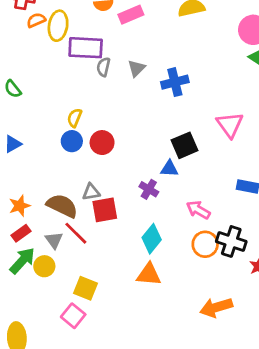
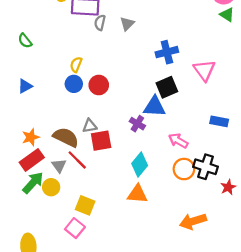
blue cross: (175, 82) -> (167, 52), moved
blue triangle: (169, 169) -> (154, 107), size x1.5
red rectangle: (21, 233) -> (32, 160), size x1.5

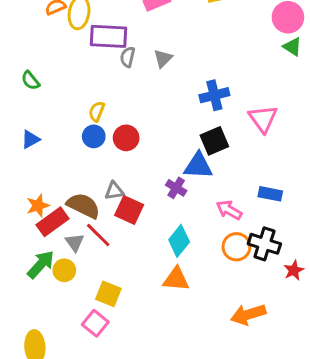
blue rectangle: (219, 121) -> (270, 194), moved
red square: (101, 141) -> (129, 210), turned 35
red rectangle: (32, 160) -> (53, 222), moved

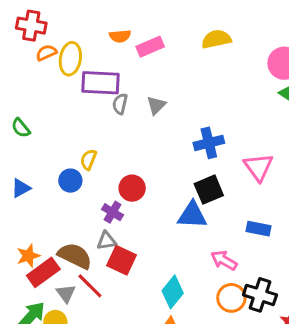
blue circle: (94, 136) -> (70, 181), moved
red circle: (126, 138) -> (132, 188), moved
purple cross: (176, 188) -> (113, 212), moved
blue rectangle: (270, 194) -> (258, 229), moved

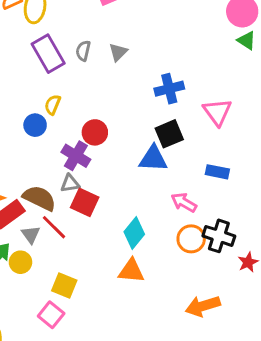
purple rectangle: (100, 83) -> (48, 54), moved, turned 57
purple cross: (113, 212) -> (76, 156), size x1.4

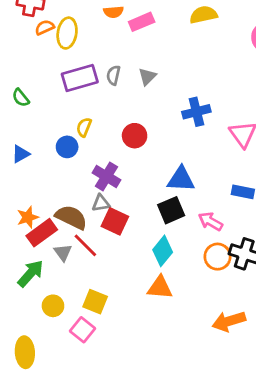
purple rectangle: (48, 54) -> (80, 78), turned -76
red circle: (95, 132) -> (135, 136), moved
black square: (169, 134) -> (171, 210), moved
yellow circle: (20, 262) -> (53, 306), moved

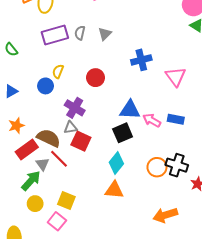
orange star: (28, 217) -> (16, 126), moved
pink arrow: (210, 221) -> (152, 120), moved
green arrow: (30, 273) -> (31, 181), moved

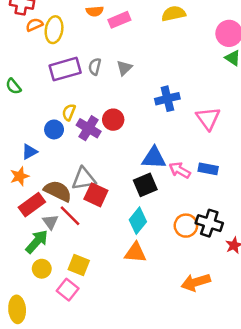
blue triangle: (11, 91) -> (29, 152), moved
purple cross: (75, 108) -> (89, 128), moved
gray triangle: (71, 128) -> (84, 179), size x1.5

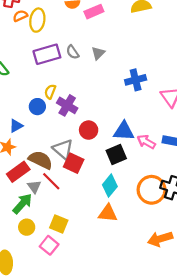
gray semicircle: (95, 67) -> (73, 52), turned -48
red circle: (113, 120) -> (89, 130), moved
gray triangle: (84, 179) -> (63, 149), turned 50
orange circle: (186, 226) -> (152, 190), size x1.4

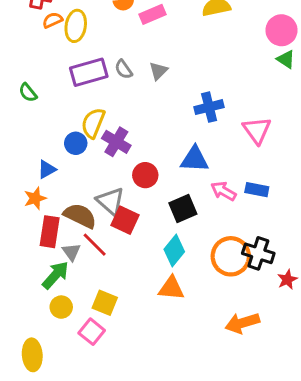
yellow semicircle: (50, 92) -> (93, 123), size x1.5
blue triangle: (124, 131) -> (195, 159), moved
red rectangle: (18, 172) -> (50, 232), turned -45

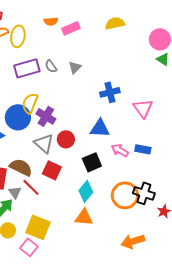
blue circle: (76, 143) -> (18, 117), size x1.6
gray triangle: (110, 201) -> (44, 143), moved
yellow square: (105, 303) -> (38, 227), size x1.4

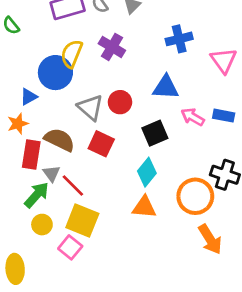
purple cross: (46, 116) -> (112, 47), moved
red line: (31, 187) -> (73, 186), moved
orange circle: (125, 195) -> (195, 196), moved
orange arrow: (133, 241) -> (210, 239), turned -105

